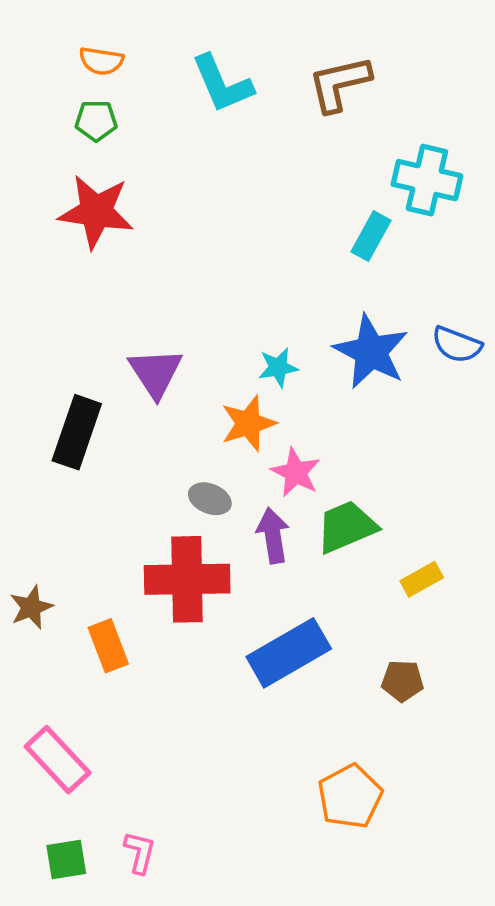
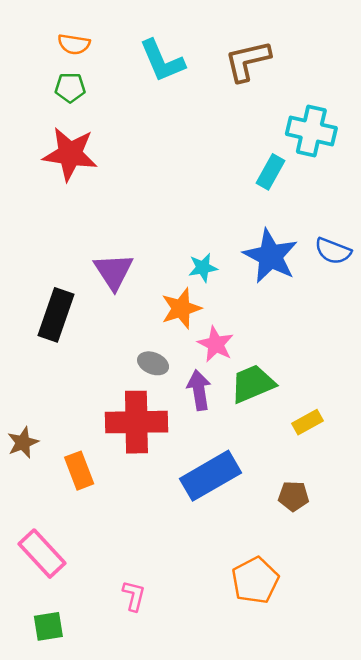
pink L-shape: (140, 852) -> (134, 596), moved

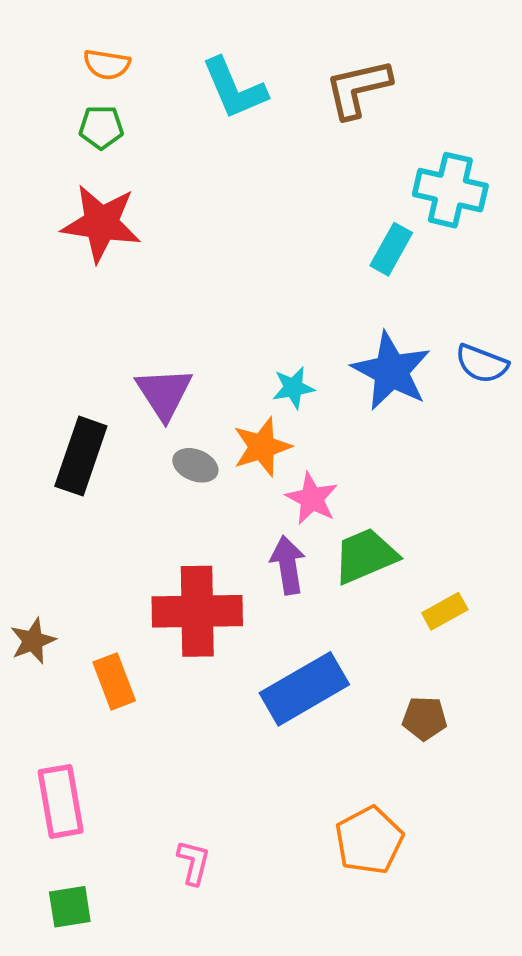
gray ellipse: (153, 363) -> (195, 465), moved
pink rectangle: (42, 554) -> (61, 801), turned 33

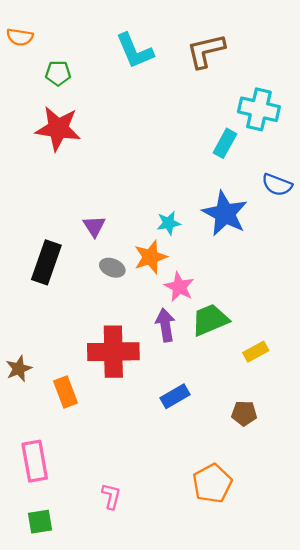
orange semicircle: (107, 64) -> (20, 37), moved
blue semicircle: (482, 364) -> (277, 185), moved
purple triangle: (164, 393) -> (94, 226), size x0.7
blue rectangle: (304, 689) -> (175, 396), size x0.6

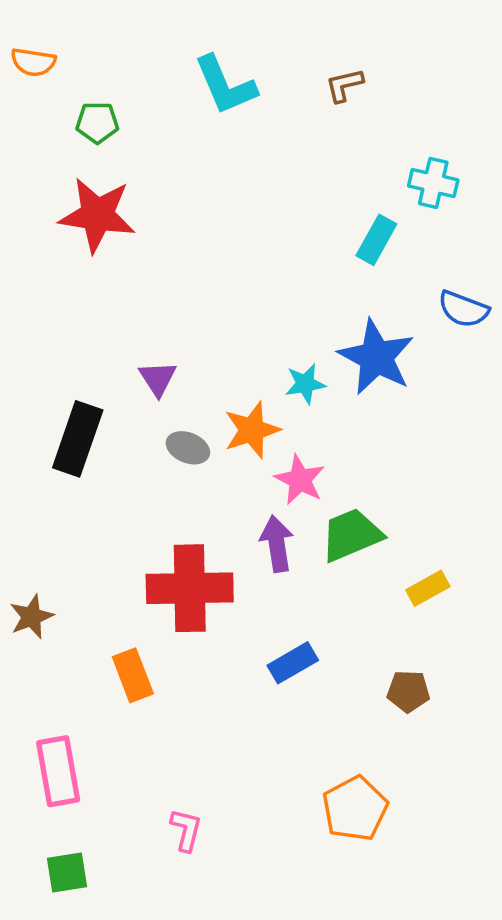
brown L-shape: (206, 51) -> (344, 85), size x0.6
cyan cross: (259, 109) -> (433, 183), size x0.7
cyan star: (169, 223) -> (305, 384), moved
orange rectangle: (66, 392) -> (133, 675), moved

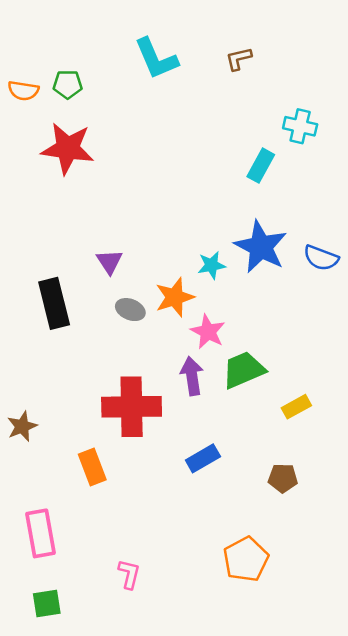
orange semicircle: (33, 62) -> (23, 91), moved
blue semicircle: (463, 309) -> (321, 258), moved
black rectangle: (78, 439) -> (54, 303), turned -33

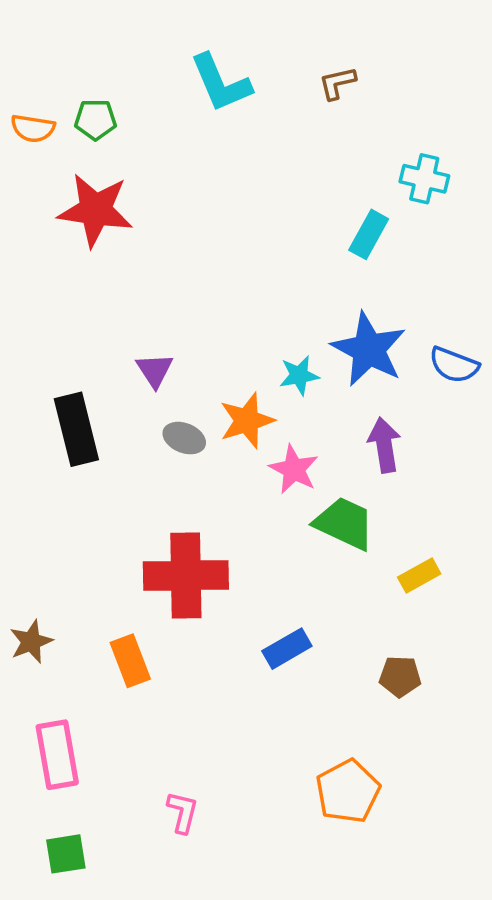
green trapezoid: (244, 370) -> (344, 523), turned 48
purple arrow: (192, 376) -> (384, 445), moved
brown star: (22, 426) -> (31, 642), moved

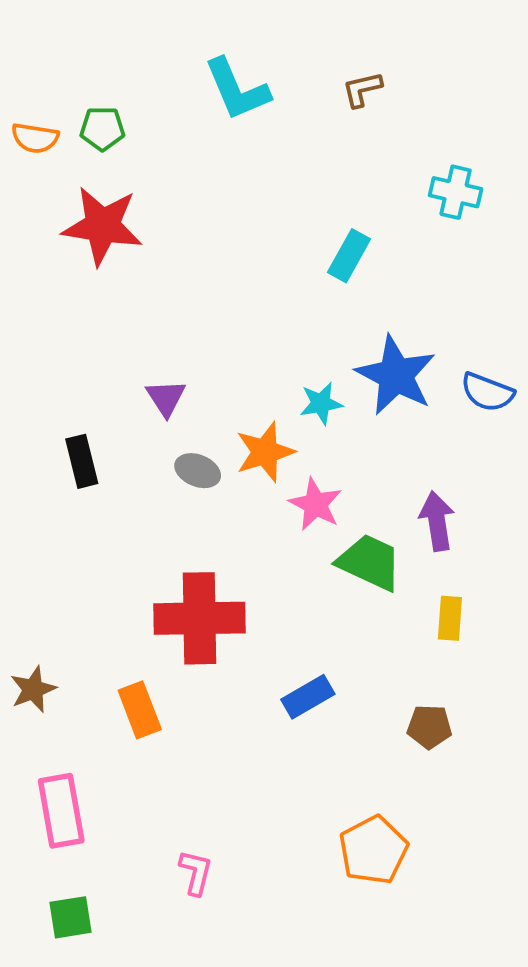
cyan rectangle: (369, 234) -> (349, 256), moved
black rectangle: (76, 429) -> (82, 461), size x0.7
purple arrow: (384, 445) -> (437, 521), moved
yellow rectangle: (419, 576) -> (450, 618), turned -57

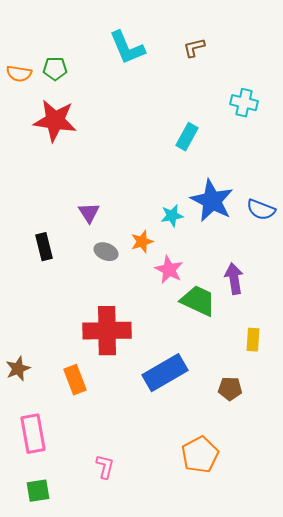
orange star: (265, 452) -> (142, 242), size x0.7
yellow rectangle: (450, 618) -> (253, 340), moved
blue rectangle: (308, 697) -> (165, 373), size x1.6

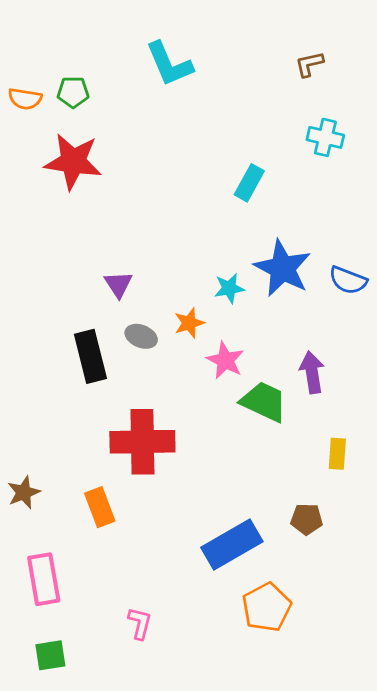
brown L-shape: (194, 48) -> (309, 64), moved
black rectangle: (44, 247) -> (90, 356), moved, size x1.4
blue rectangle: (165, 373) -> (232, 545), moved

